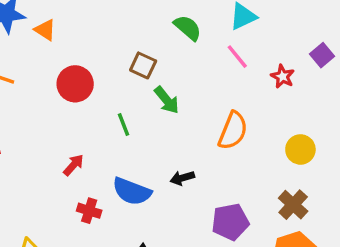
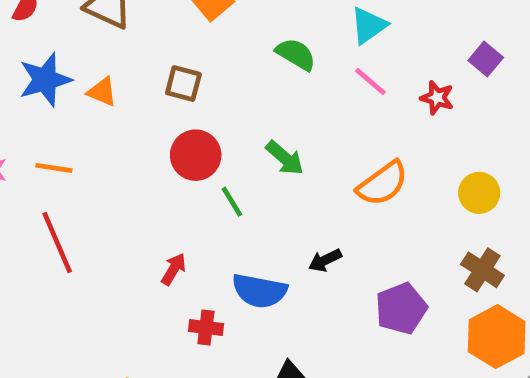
brown square: (143, 65) -> (183, 84), moved
red circle: (75, 84) -> (196, 155), moved
orange semicircle: (233, 131) -> (383, 184), turned 42

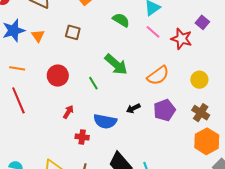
orange triangle: (102, 92) -> (38, 36), turned 32
red star: (437, 98) -> (182, 39), size x1.5
red circle: (196, 155) -> (58, 76), moved
green arrow: (285, 158) -> (116, 64), size x1.4
purple pentagon: (401, 309) -> (164, 110), moved

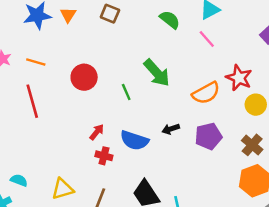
brown square: (73, 32) -> (110, 14), moved
orange triangle: (38, 36) -> (68, 15), moved
red star: (182, 39) -> (239, 78), moved
red arrow: (68, 112) -> (97, 132), moved

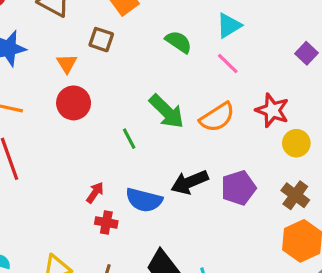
orange triangle: (68, 15) -> (67, 64), moved
red circle: (84, 77) -> (74, 103), moved
orange semicircle: (206, 93) -> (217, 117), moved
black arrow: (171, 129) -> (189, 182), size x1.6

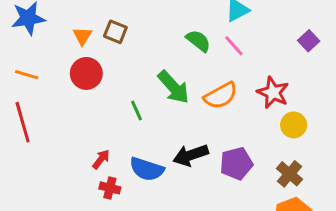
brown square: (101, 40) -> (115, 32), moved
green semicircle: (179, 42) -> (198, 41), moved

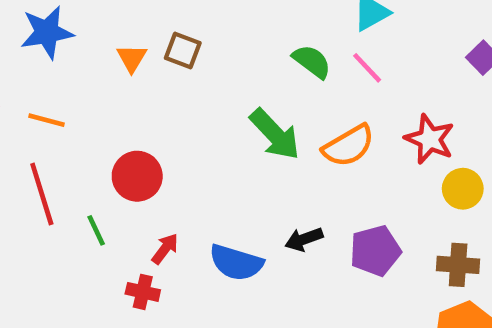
red circle: (86, 73) -> (137, 176), moved
green line: (136, 110) -> (96, 230), moved
black arrow: (191, 155) -> (304, 239), size x0.7
brown cross: (289, 174) -> (458, 265), turned -35
red cross: (110, 188) -> (143, 292), moved

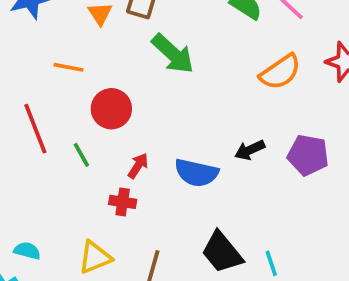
orange line: (46, 120) -> (69, 67), moved
green arrow: (275, 134) -> (173, 54), moved
purple pentagon: (375, 251) -> (308, 155), turned 30

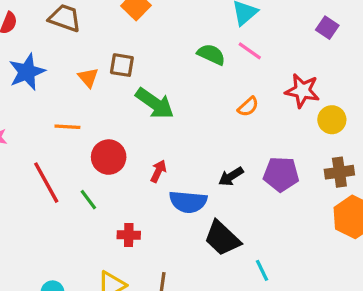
orange semicircle: (280, 72) -> (248, 107), size x0.6
red arrow: (138, 166) -> (158, 171), moved
black trapezoid: (222, 252) -> (222, 238), moved

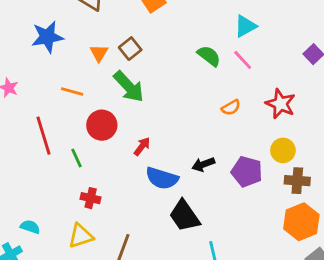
brown square: (122, 65) -> (130, 49), turned 30
green arrow: (155, 103) -> (129, 87), moved
yellow circle: (332, 120) -> (283, 150), moved
red cross: (129, 235) -> (91, 198), moved

